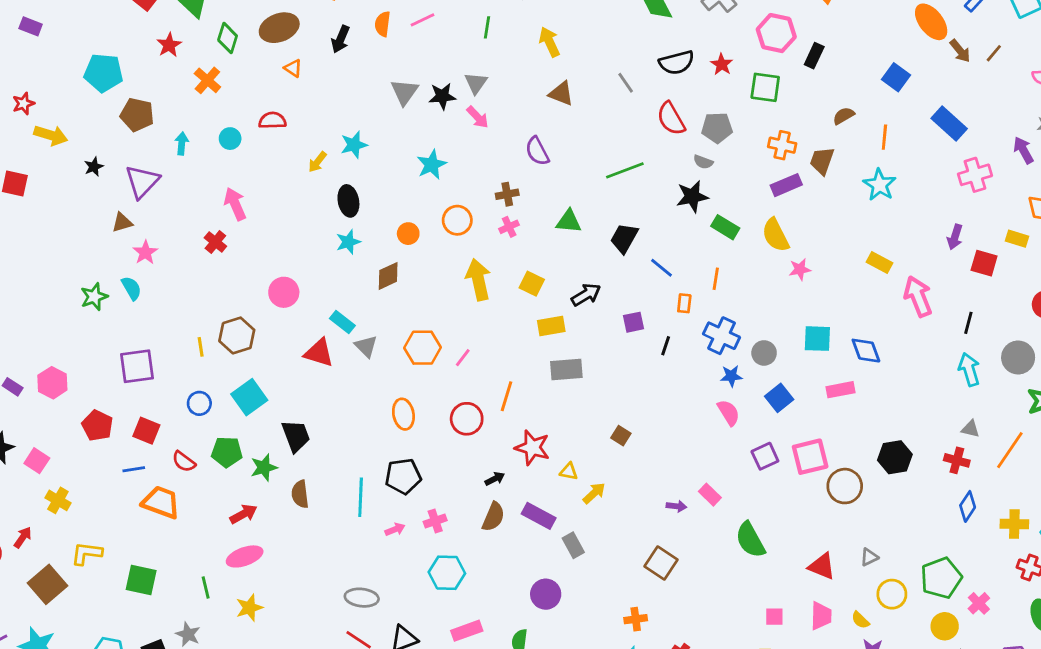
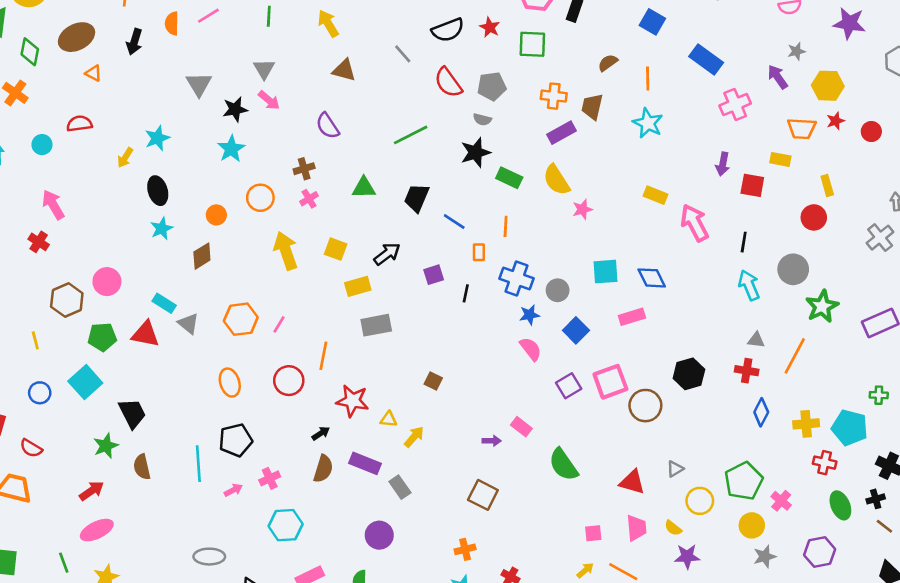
black star: (442, 96) -> (235, 109), moved
brown hexagon: (237, 335) -> (67, 300), moved
green pentagon: (227, 452) -> (102, 337), moved

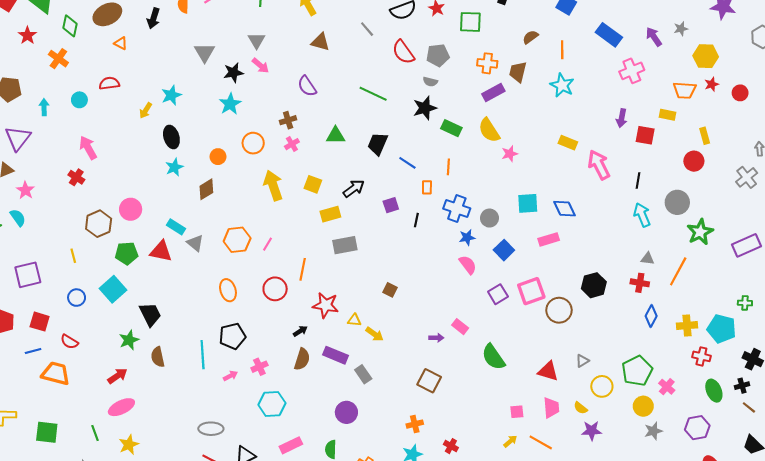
purple arrow: (778, 77) -> (654, 37), moved
green line: (411, 135) -> (373, 94), turned 52
yellow arrow: (414, 437) -> (375, 334), turned 84

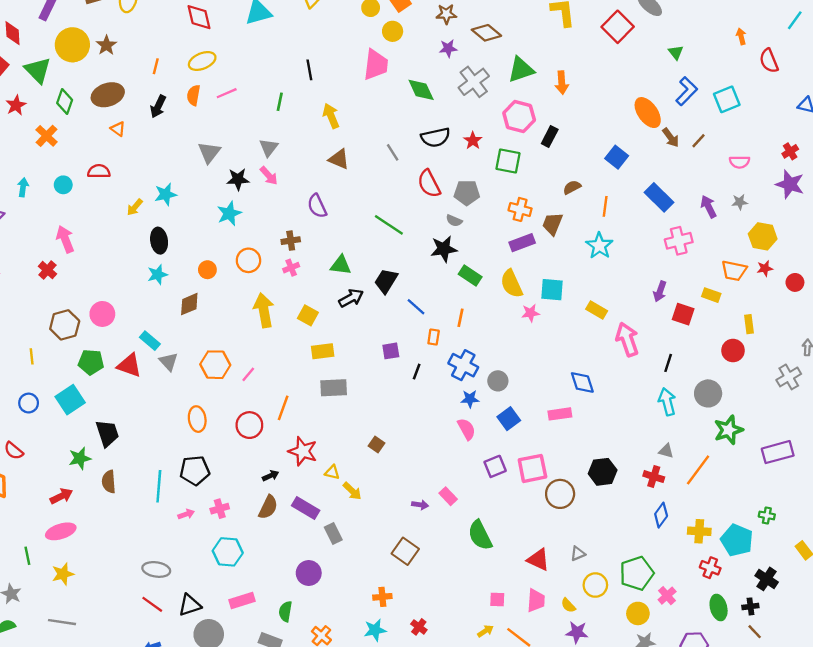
black arrow: (354, 188) -> (351, 298), moved
cyan square: (528, 203) -> (552, 290), moved

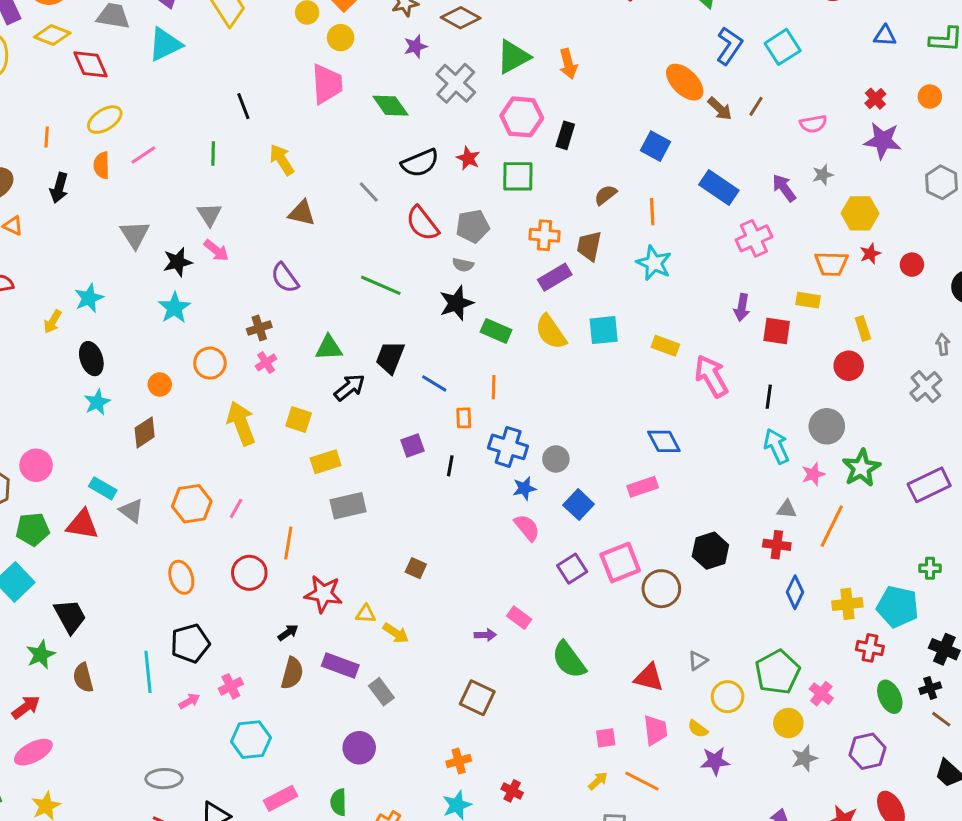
pink star: (530, 313) -> (813, 474), moved

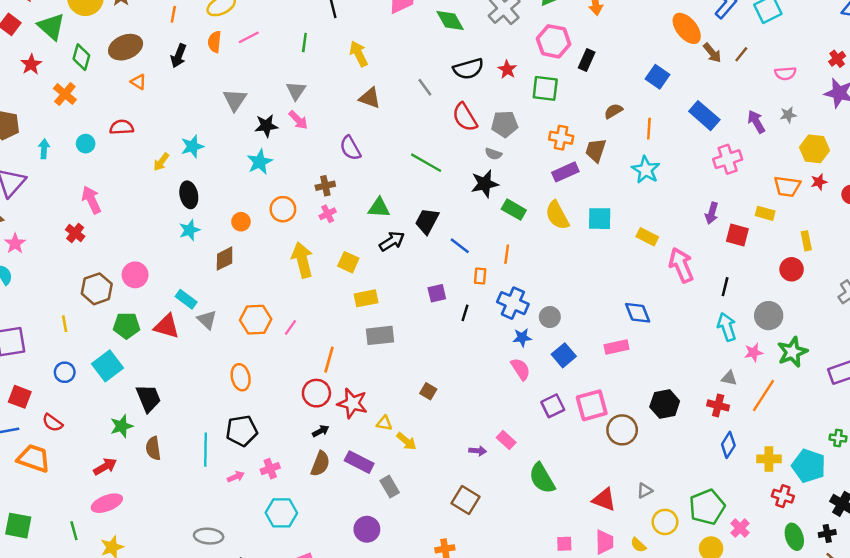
red circle: (249, 573) -> (316, 393), moved

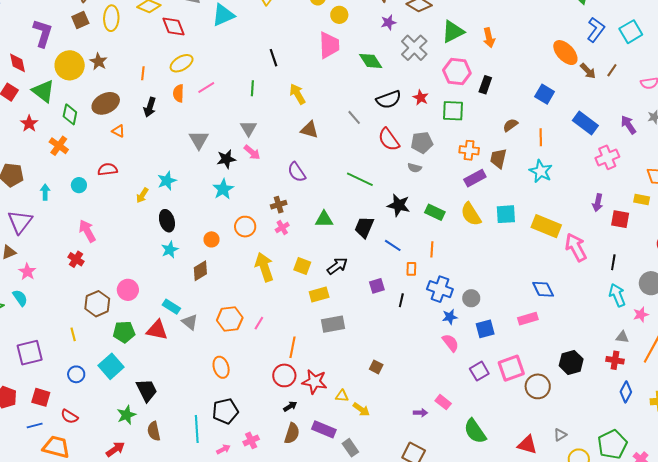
black star: (485, 184) -> (399, 205), moved, turned 30
yellow rectangle: (647, 237) -> (546, 226), size x1.6
black arrow: (392, 241) -> (337, 266), moved
blue square: (564, 355) -> (485, 329), turned 30

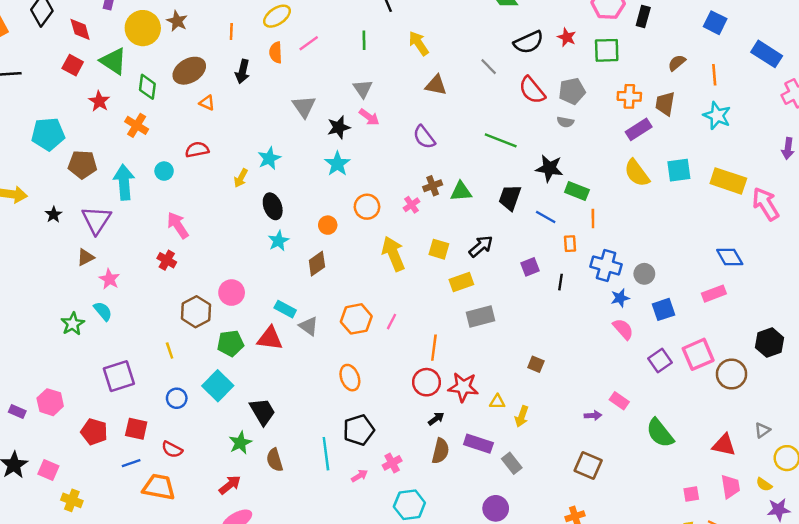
cyan arrow: (45, 192) -> (124, 182), size x1.8
brown cross: (279, 205) -> (433, 186), moved
green rectangle: (435, 212) -> (577, 191), moved
yellow arrow: (361, 409) -> (522, 416), turned 78

